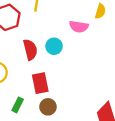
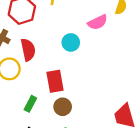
pink semicircle: (79, 27) -> (98, 22), turned -36
red semicircle: (30, 50) -> (28, 50), moved

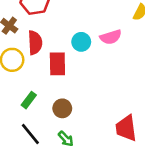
pink semicircle: (98, 22) -> (111, 37), moved
red rectangle: (55, 81) -> (57, 64), moved

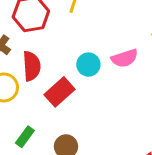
red rectangle: (57, 64) -> (60, 92), turned 50

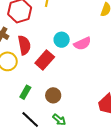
pink semicircle: (125, 58) -> (82, 44), moved

